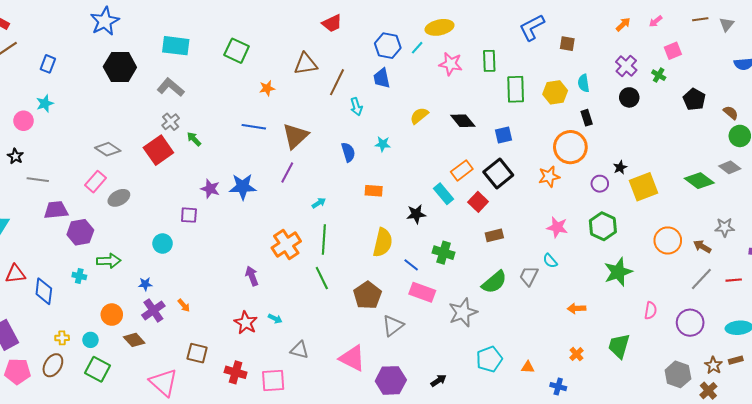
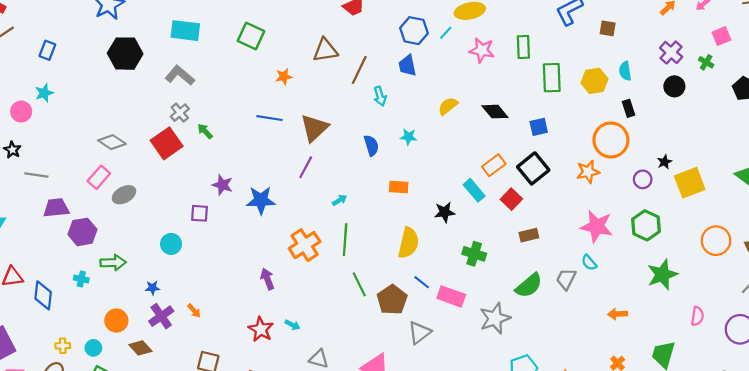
blue star: (243, 187) -> (261, 200), moved
pink star: (557, 227) -> (597, 226), size x1.4
blue line: (411, 265) -> (422, 282), moved
green line: (322, 278) -> (359, 284), moved

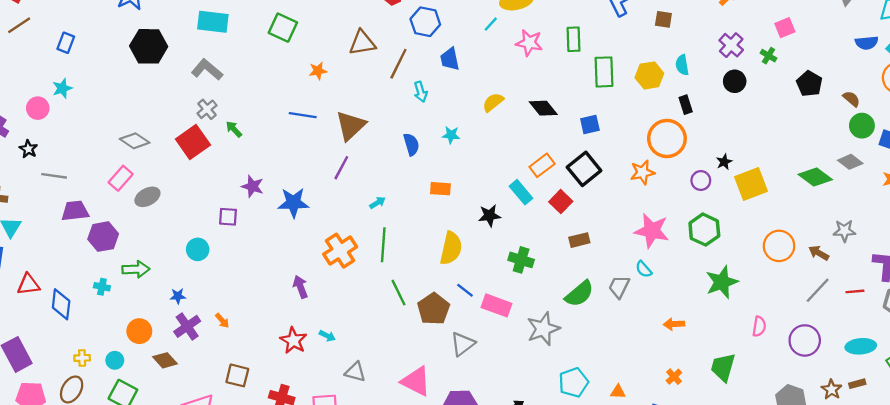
blue hexagon: (414, 31) -> (425, 22), moved

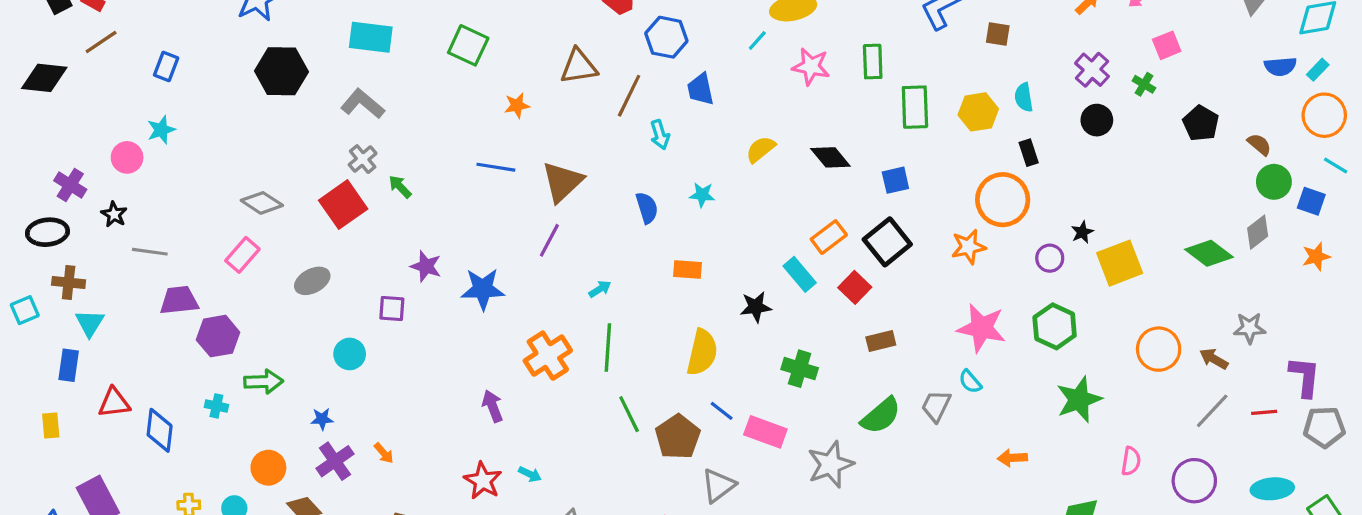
gray diamond: (850, 162) -> (1258, 232), turned -75
gray ellipse: (147, 197) -> (312, 281), moved

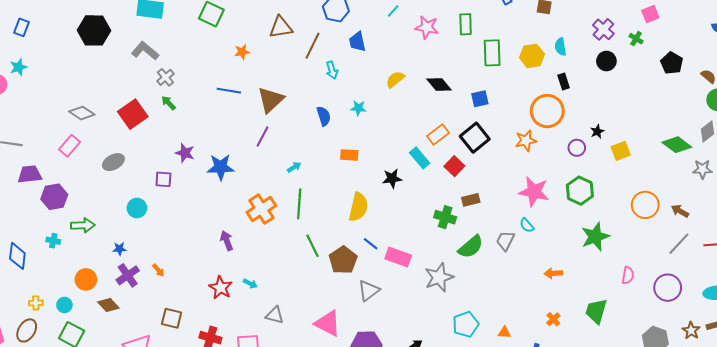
gray cross: (363, 159) -> (165, 77), moved
yellow square: (1120, 263) -> (621, 151), size x0.7
gray star: (1250, 328) -> (702, 169), moved
green cross: (800, 369) -> (445, 217), moved

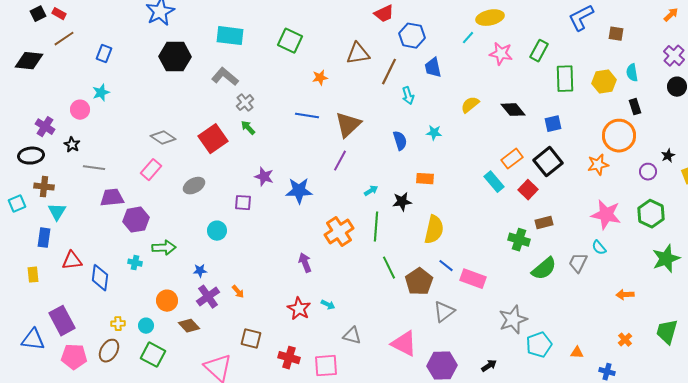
green rectangle: (466, 24) -> (539, 51), turned 30
black star: (392, 178) -> (402, 202), moved
gray star: (439, 277) -> (513, 320), moved

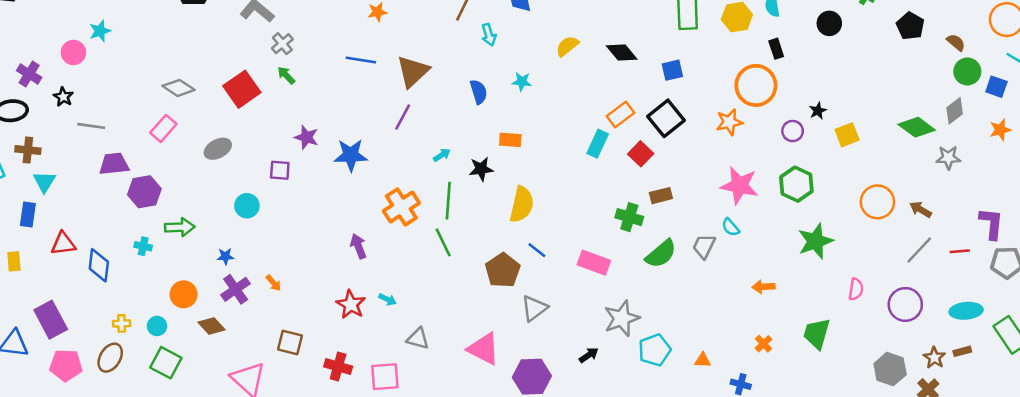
cyan rectangle: (494, 182) -> (598, 144), turned 65
green line: (389, 268) -> (443, 242), moved
pink rectangle: (473, 279) -> (594, 263), moved
black arrow: (489, 366) -> (589, 355), moved

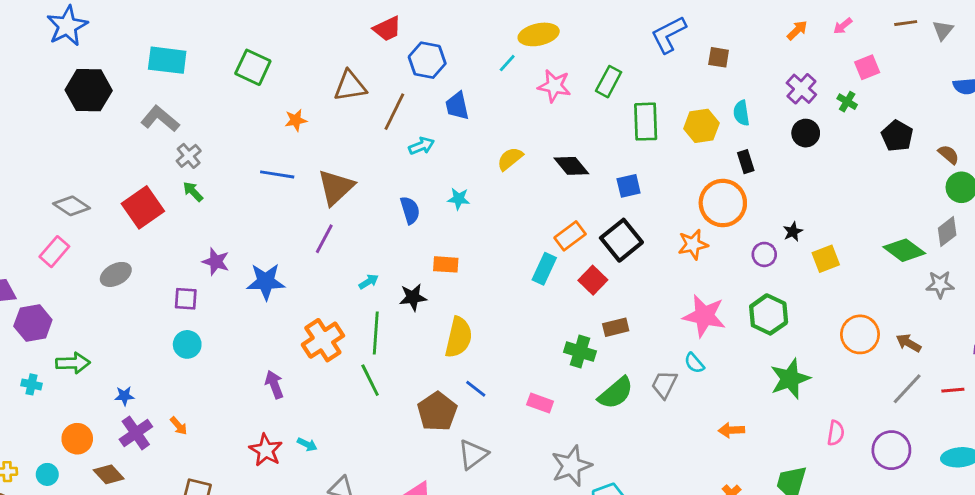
cyan arrow: (489, 35) -> (421, 146), turned -95
cyan circle: (247, 206) -> (187, 344), moved
pink rectangle: (594, 263) -> (540, 403), size x0.7

